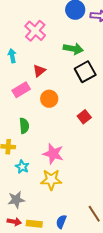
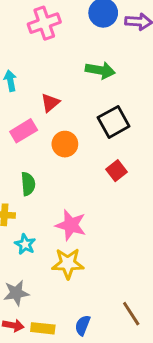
pink cross: (35, 31) -> (44, 23), moved, turned 30
black square: (85, 72) -> (114, 122), moved

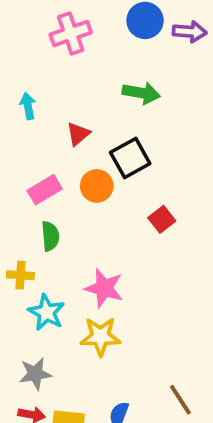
black square: (114, 122) -> (130, 158), moved
pink rectangle: (24, 131) -> (45, 190), moved
cyan star: (25, 244) -> (46, 312), size x1.4

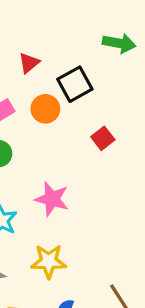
green arrow: (141, 93) -> (119, 43), moved
yellow star: (100, 337) -> (49, 261), moved

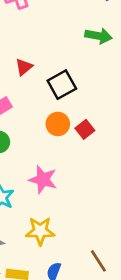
green arrow: (119, 43) -> (98, 36), moved
orange circle: (45, 109) -> (58, 124), moved

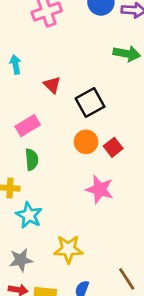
red triangle: (24, 67) -> (52, 85), turned -36
pink star: (43, 180) -> (100, 189), moved

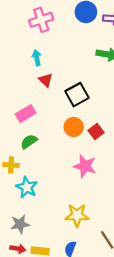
cyan arrow: (15, 65) -> (37, 58), moved
green semicircle: (32, 160) -> (29, 142), turned -120
yellow star: (68, 249) -> (77, 215), moved

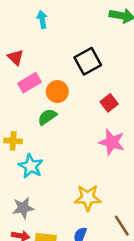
red triangle: (46, 80) -> (16, 57), moved
orange circle: (74, 127) -> (57, 92), moved
green semicircle: (29, 142) -> (47, 117), moved
pink star: (85, 166) -> (112, 142), moved

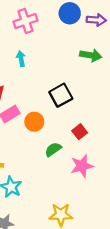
green semicircle: (47, 117) -> (53, 149), moved
pink star: (112, 142) -> (82, 166), turned -30

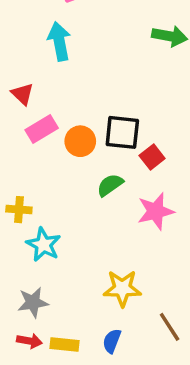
cyan arrow: (21, 59) -> (59, 41), size x1.5
black square: (61, 95) -> (122, 132), moved, turned 35

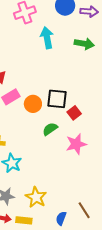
cyan arrow: (59, 41) -> (47, 38), moved
yellow star: (122, 288) -> (36, 197), moved, turned 30
blue semicircle: (112, 341) -> (61, 218), moved

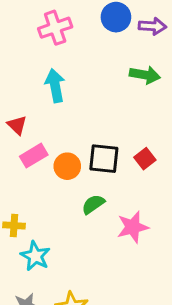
cyan arrow: (47, 38) -> (55, 86), moved
red square: (74, 113) -> (145, 159), moved

